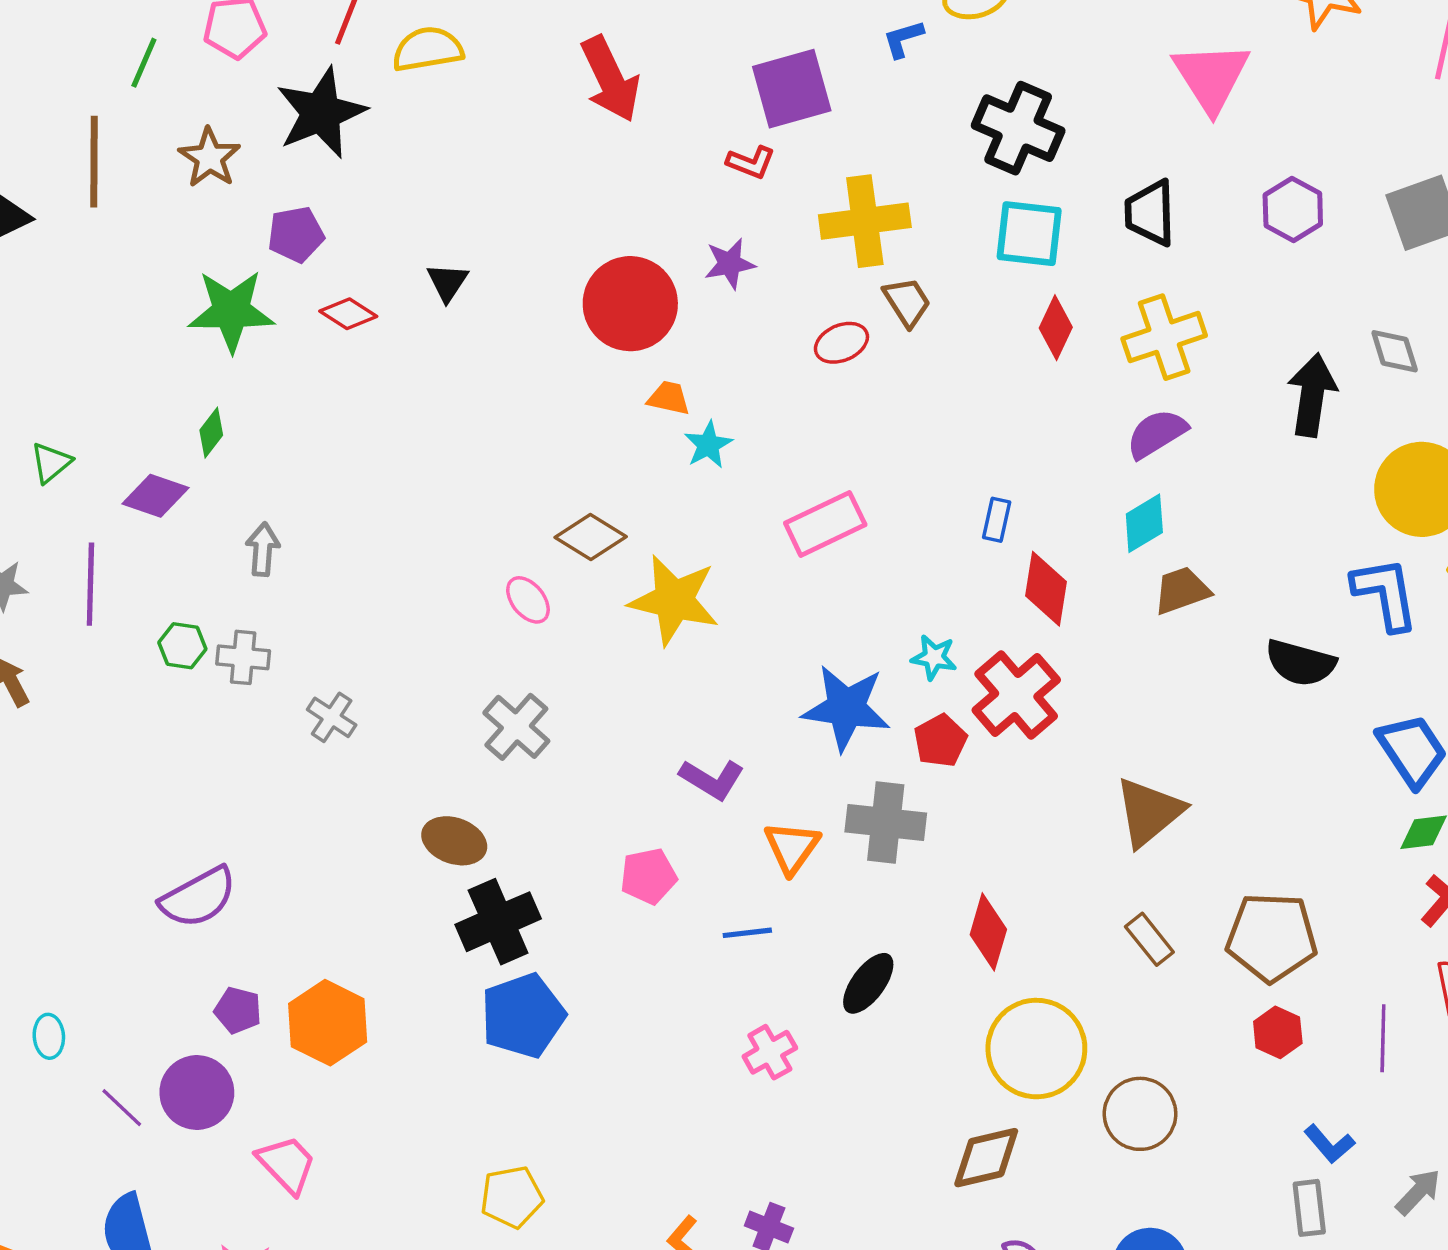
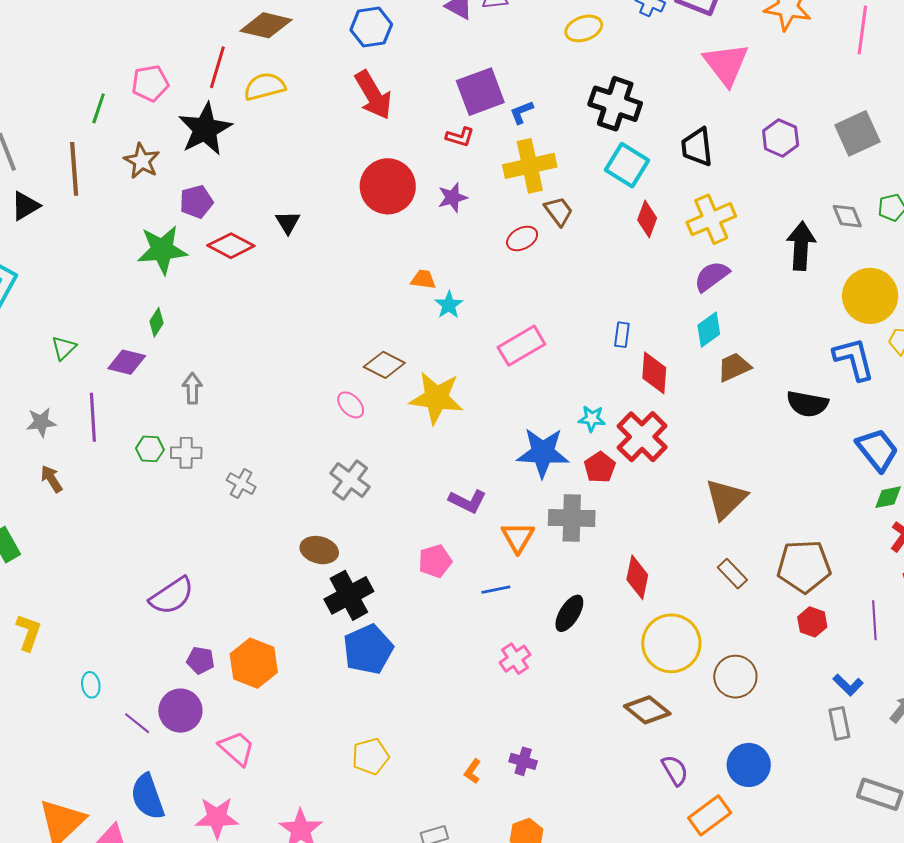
blue L-shape: (903, 39) -> (522, 112), moved
cyan square: (1029, 234) -> (627, 165), turned 30
red circle: (630, 304) -> (388, 186), moved
red diamond: (348, 314) -> (231, 246), size x1.4
brown diamond: (986, 1158) -> (647, 710), turned 57

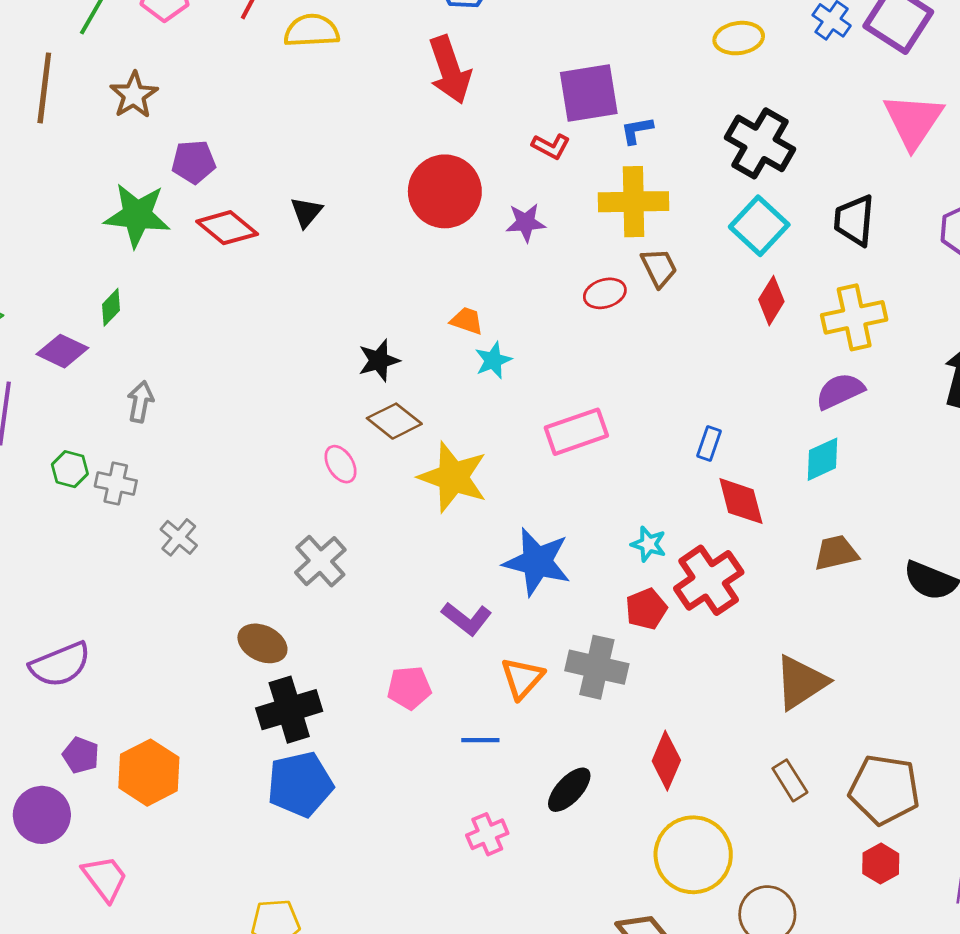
black star: (205, 129) -> (379, 360), moved, size x0.6
brown trapezoid: (734, 367) -> (836, 553), moved
red diamond: (654, 373) -> (741, 501), turned -30
blue star: (543, 453) -> (537, 562), moved

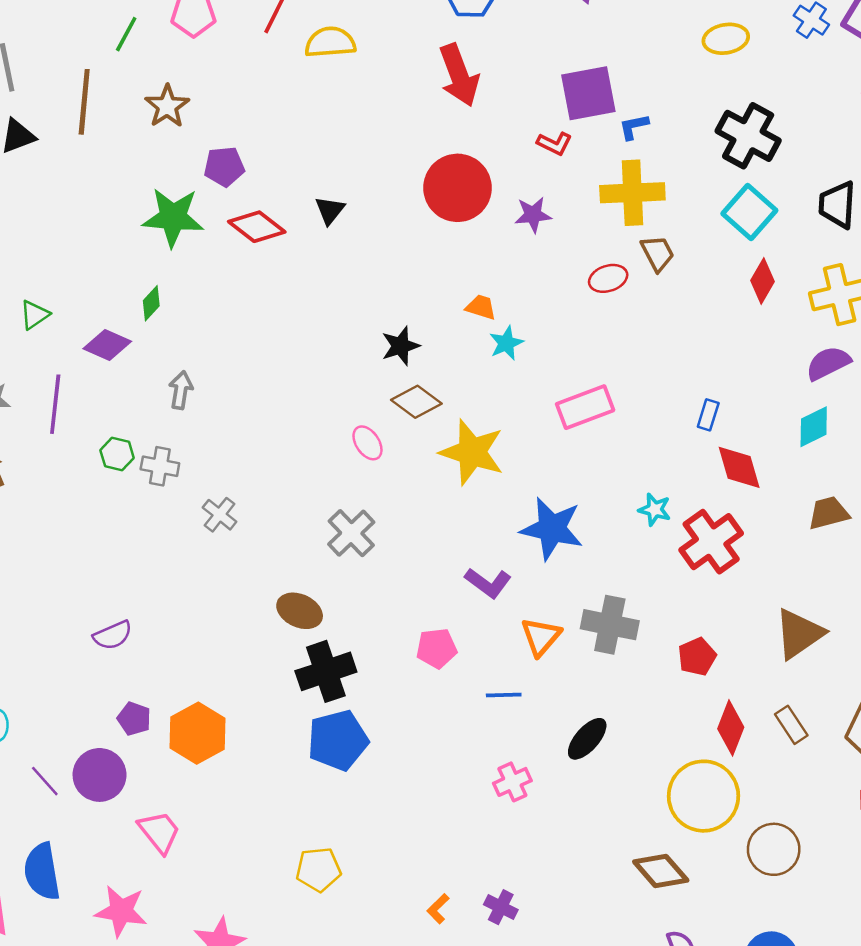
red pentagon: (646, 609) -> (697, 657), moved
purple semicircle: (60, 665) -> (113, 635), size x0.7
red diamond: (666, 761) -> (731, 728), moved

